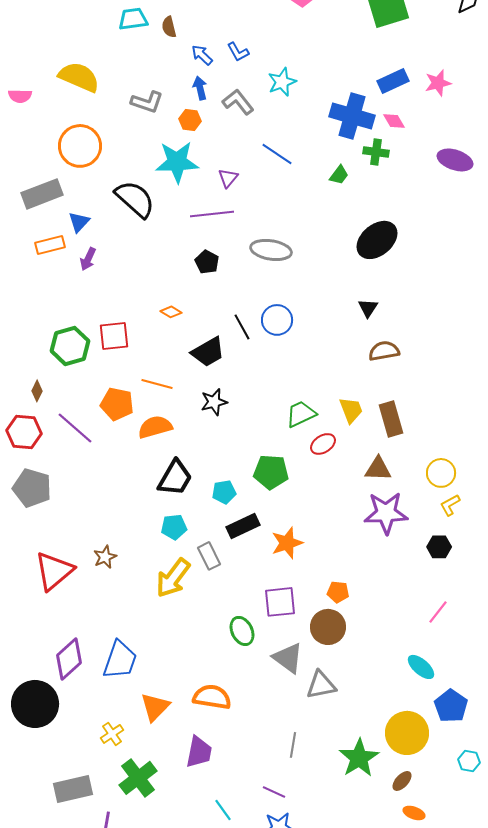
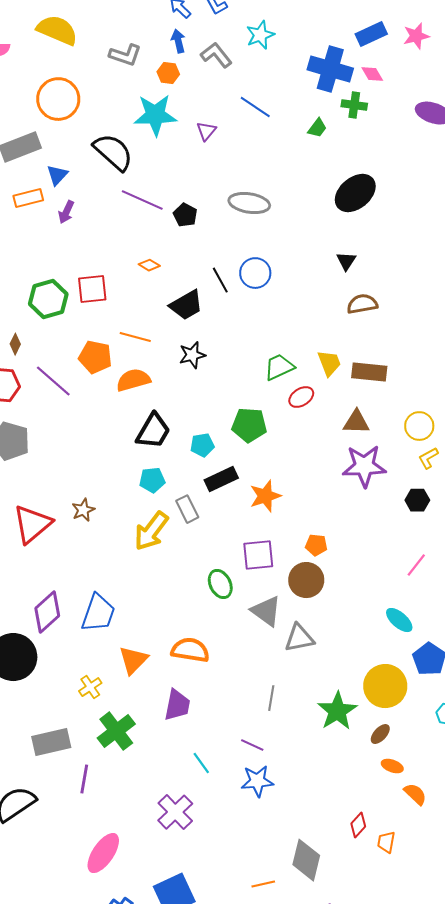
purple line: (212, 214) -> (142, 200), moved, turned 30
brown rectangle: (391, 419) -> (369, 372), turned -68

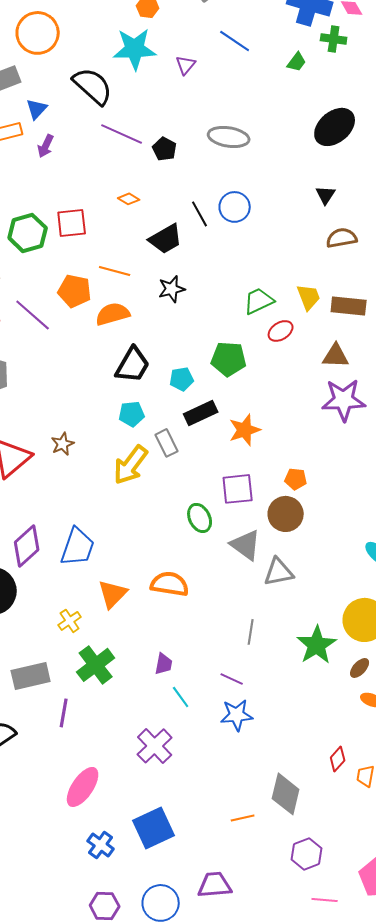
purple trapezoid: (177, 705) -> (164, 664), moved, size x0.7

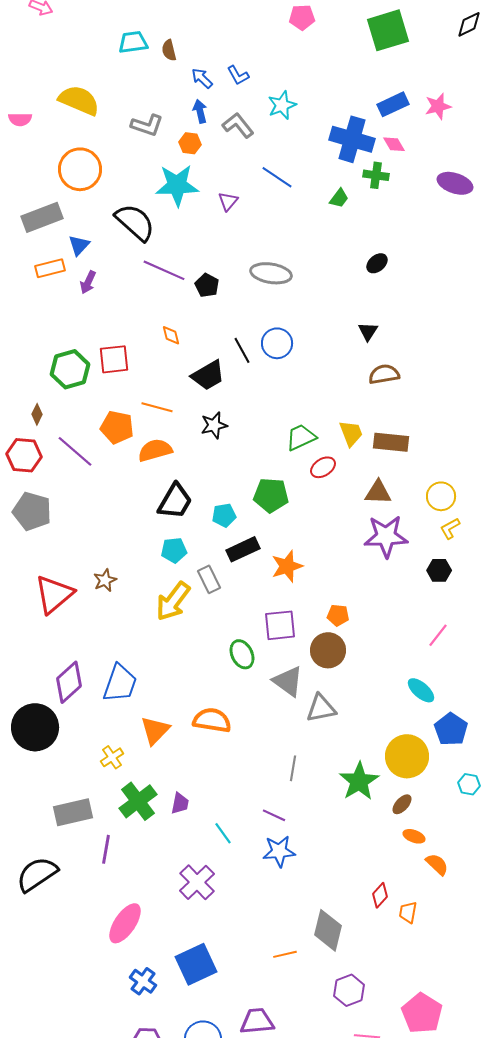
black ellipse: (335, 127) -> (377, 263), size x0.5
orange diamond: (129, 199) -> (171, 335), turned 45
purple trapezoid: (164, 664) -> (180, 803), moved

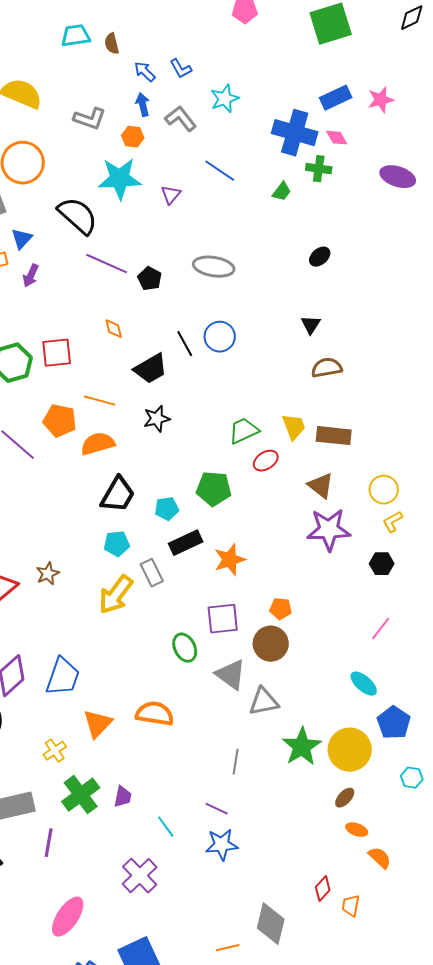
brown triangle: (378, 492) -> (321, 486), turned 36
green star: (359, 781) -> (302, 747), moved

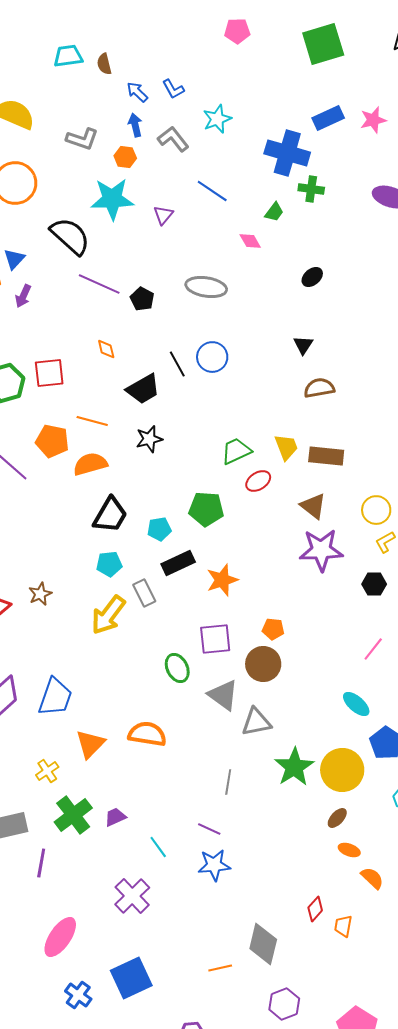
pink diamond: (337, 138) -> (250, 241), moved
purple trapezoid: (123, 797) -> (115, 817), turned -125

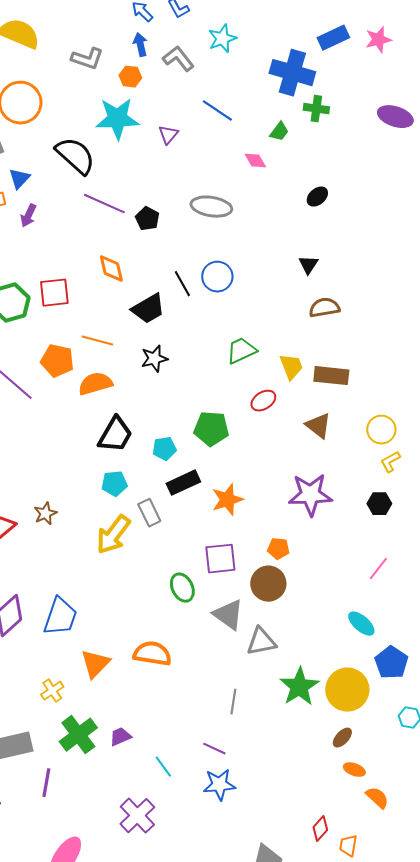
orange diamond: (106, 349) -> (111, 269), size x1.4
green trapezoid: (236, 451) -> (241, 351), moved
purple star: (321, 550) -> (310, 495), moved

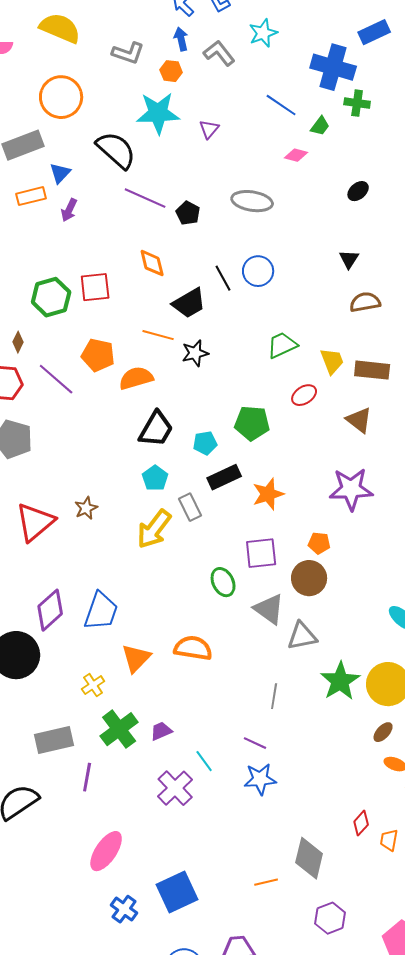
blue line: (217, 111) -> (281, 105), moved
pink diamond: (255, 161) -> (296, 155), turned -45
orange line: (97, 341) -> (158, 335), moved
cyan pentagon: (114, 484) -> (155, 478), turned -30
purple cross: (137, 816) -> (175, 788), moved

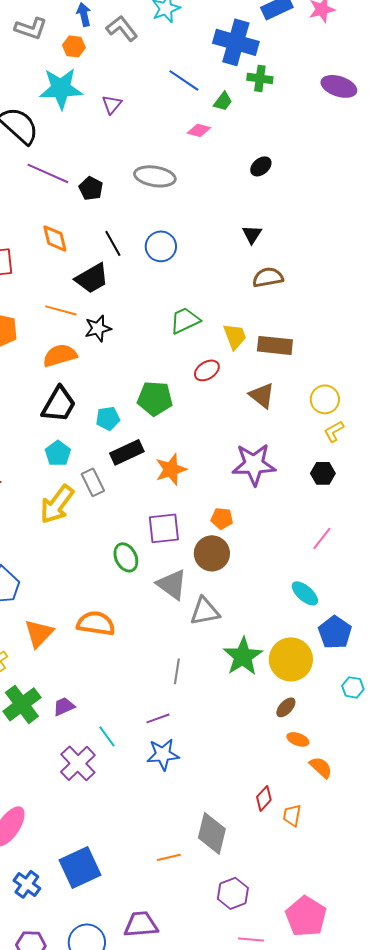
black line: (223, 278) -> (113, 243), moved
orange semicircle: (136, 378) -> (60, 355), moved
purple line: (255, 743) -> (158, 718), turned -45

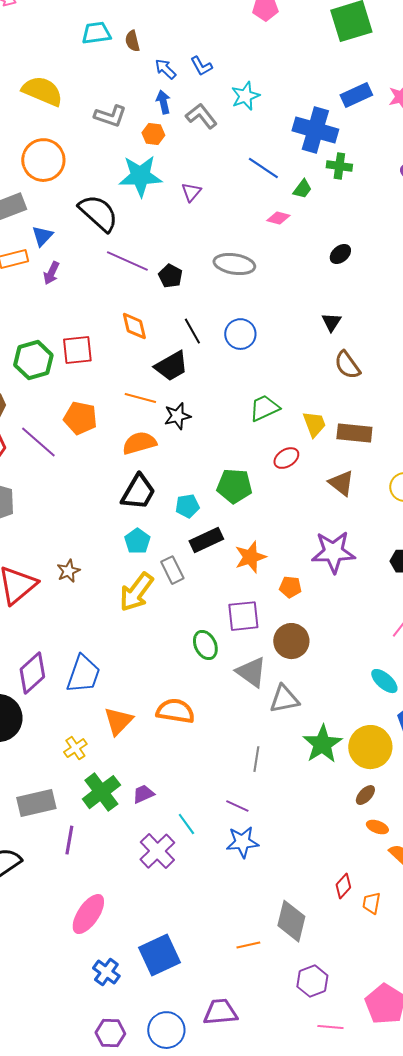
brown semicircle: (268, 277) -> (347, 365), turned -116
orange pentagon: (222, 518) -> (290, 587), moved
purple line: (158, 718) -> (237, 806), turned 45

